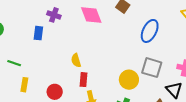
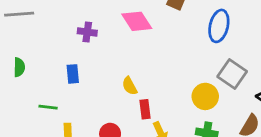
blue rectangle: (38, 33) -> (73, 74), moved
gray square: (152, 68) -> (232, 74), turned 30

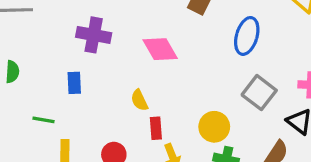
pink diamond: (137, 21) -> (160, 49), moved
purple cross: (87, 32) -> (94, 35), size x1.5
yellow circle: (205, 96) -> (214, 127), moved

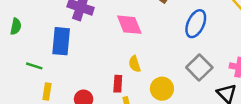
blue rectangle: (74, 83) -> (61, 41), size x1.6
yellow semicircle: (139, 100) -> (135, 64), moved

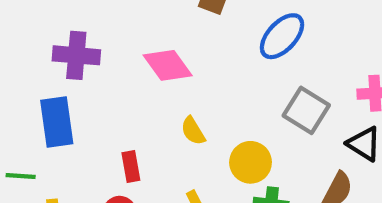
blue ellipse: (196, 24) -> (282, 36), turned 32
red rectangle: (118, 84) -> (131, 166), moved

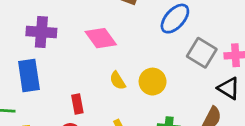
gray square: (306, 110) -> (202, 53), moved
yellow circle: (251, 162) -> (153, 82), moved

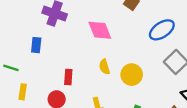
blue rectangle: (29, 75) -> (36, 45), size x0.6

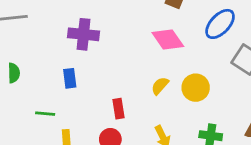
pink diamond: (100, 30) -> (168, 39), moved
yellow semicircle: (104, 67) -> (160, 86), turned 72

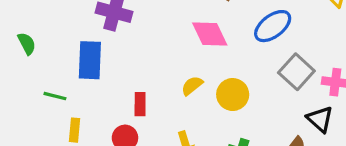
green semicircle: (14, 73) -> (27, 44), turned -36
blue rectangle: (70, 78) -> (90, 60), size x1.6

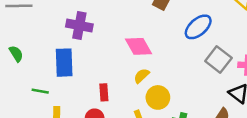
pink diamond: (210, 34) -> (139, 46), moved
yellow circle: (233, 95) -> (158, 97), moved

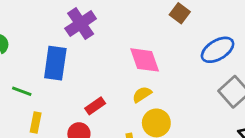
purple cross: (79, 26) -> (81, 24), turned 35
red rectangle: (104, 92) -> (95, 106), turned 49

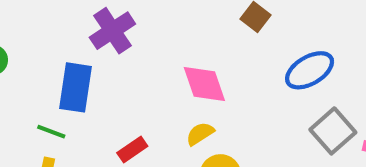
green line: (22, 91) -> (51, 132), moved

